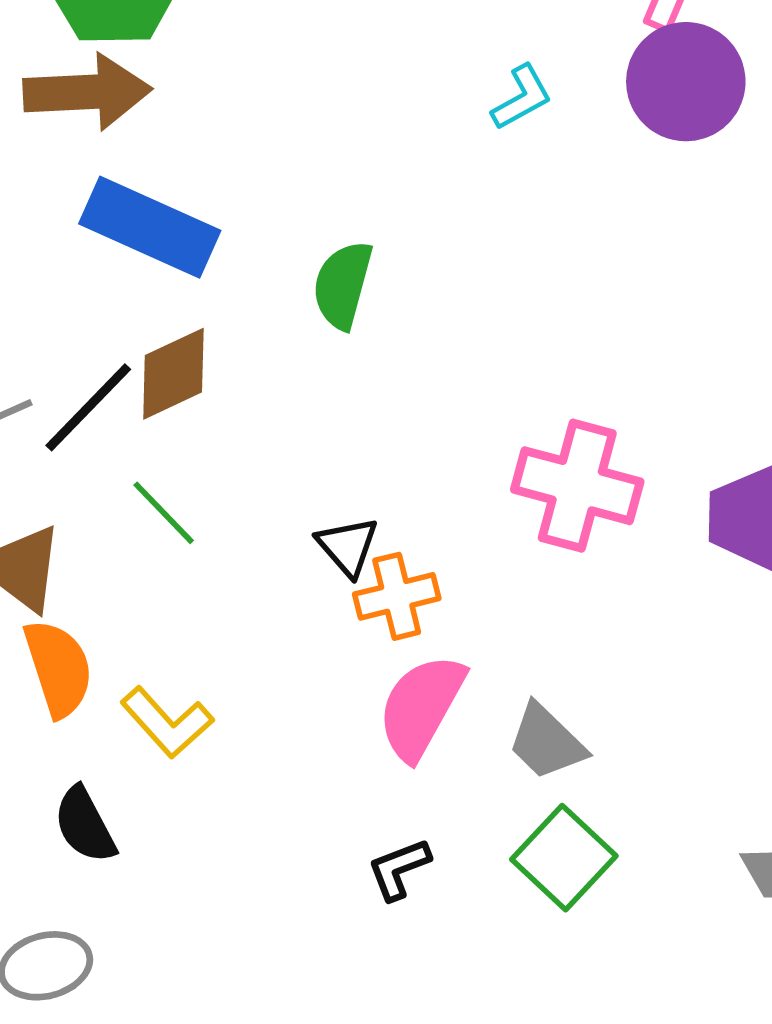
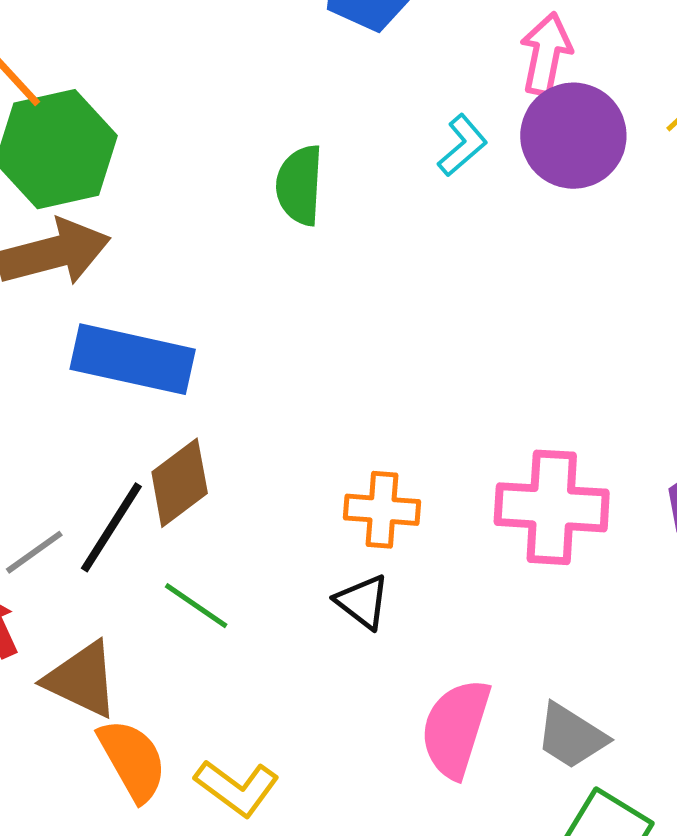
cyan L-shape: (522, 98) -> (463, 145), moved
green semicircle: (343, 285) -> (300, 185), moved
orange cross: (397, 596) -> (382, 510), moved, turned 30

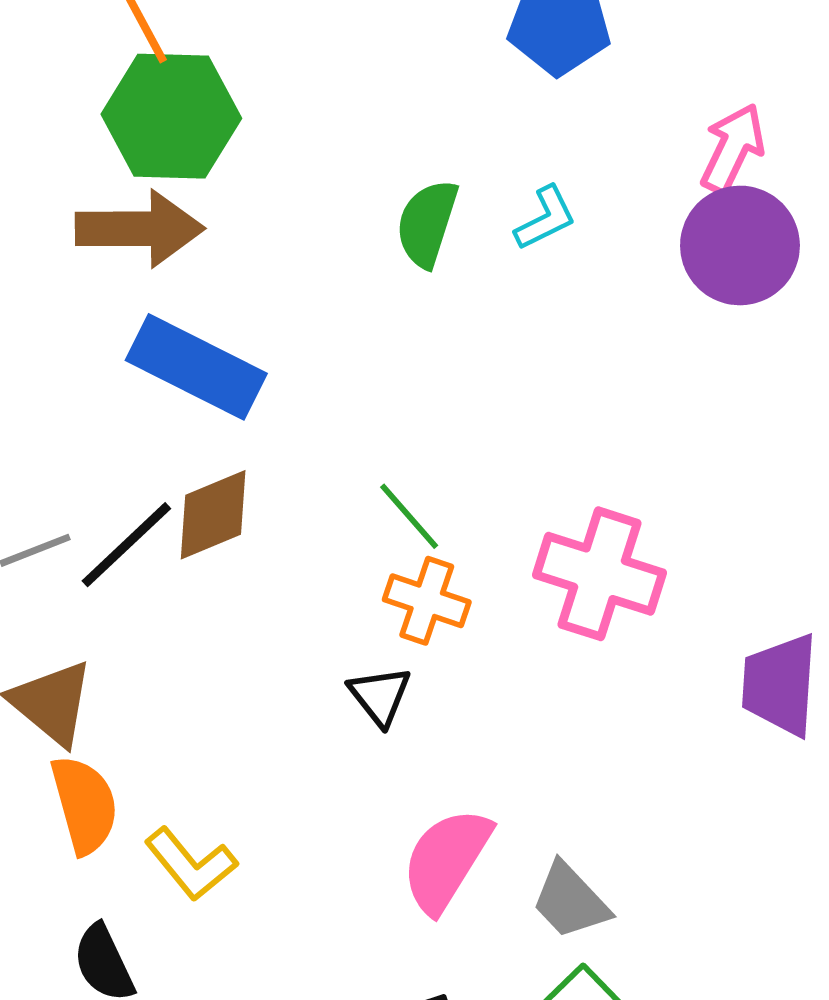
cyan L-shape: (463, 145) -> (545, 218), moved
pink cross: (552, 507) -> (600, 574), moved
green line: (196, 606) -> (409, 516), moved

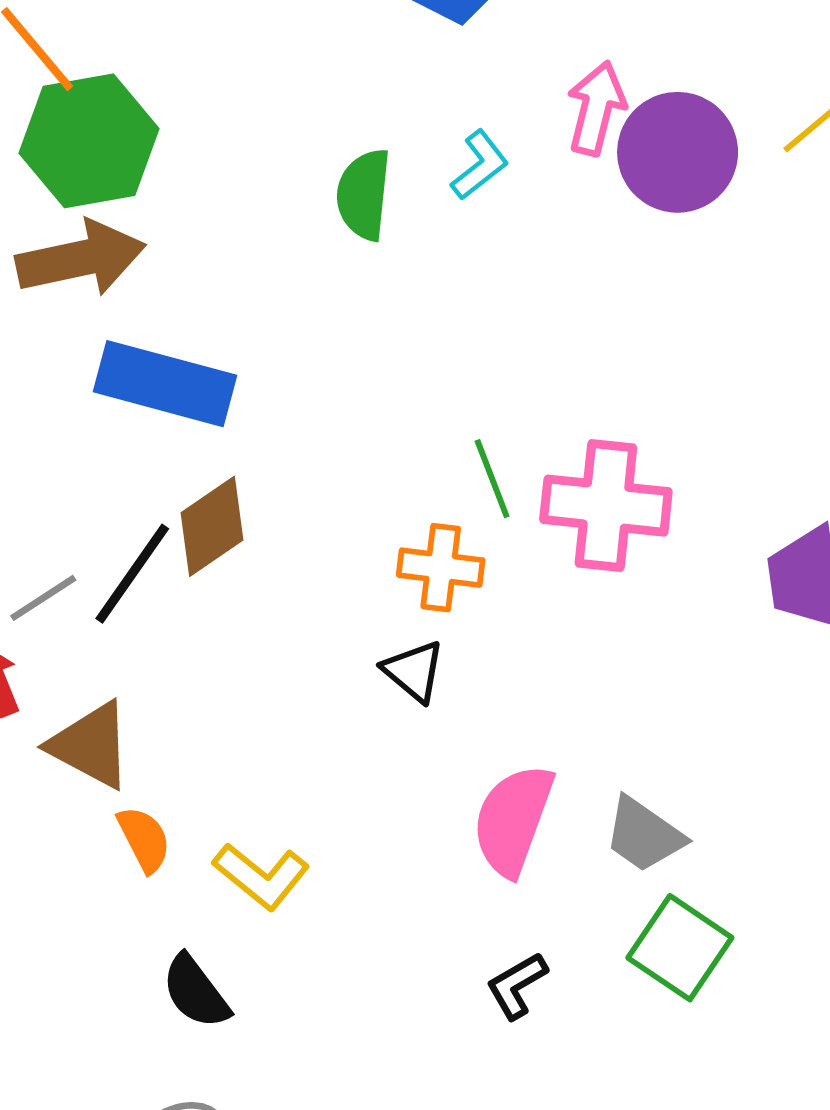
pink arrow: (733, 148) -> (596, 108), moved
green line: (409, 516) -> (492, 479), moved, turned 32
orange semicircle: (84, 805) -> (144, 839), size x0.7

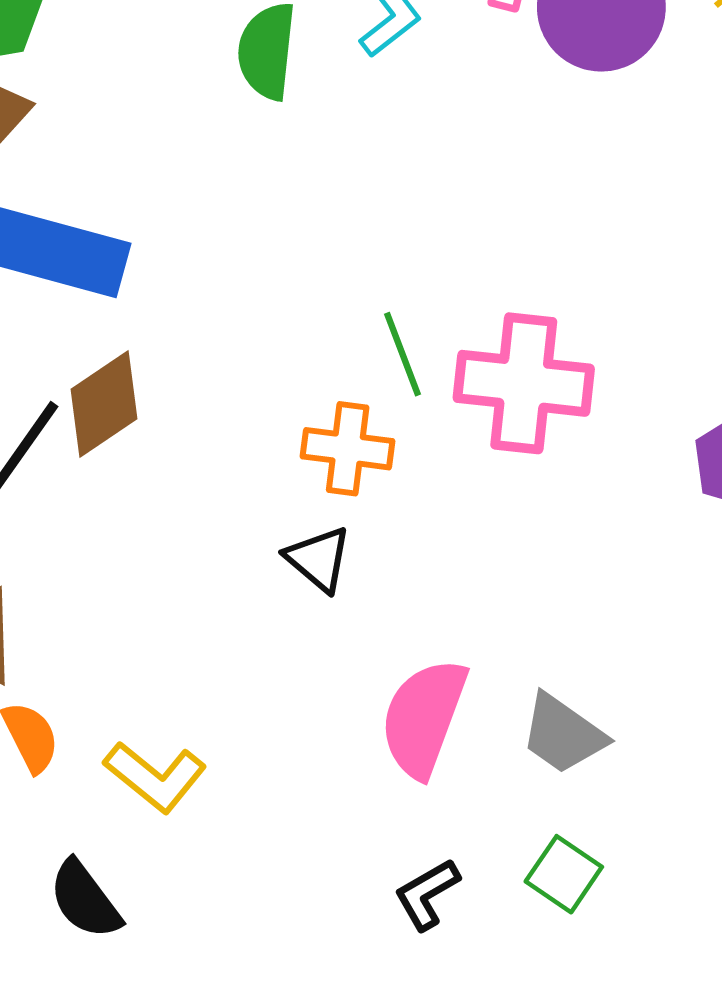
green square: (680, 948) -> (564, 874), moved, size x0.7

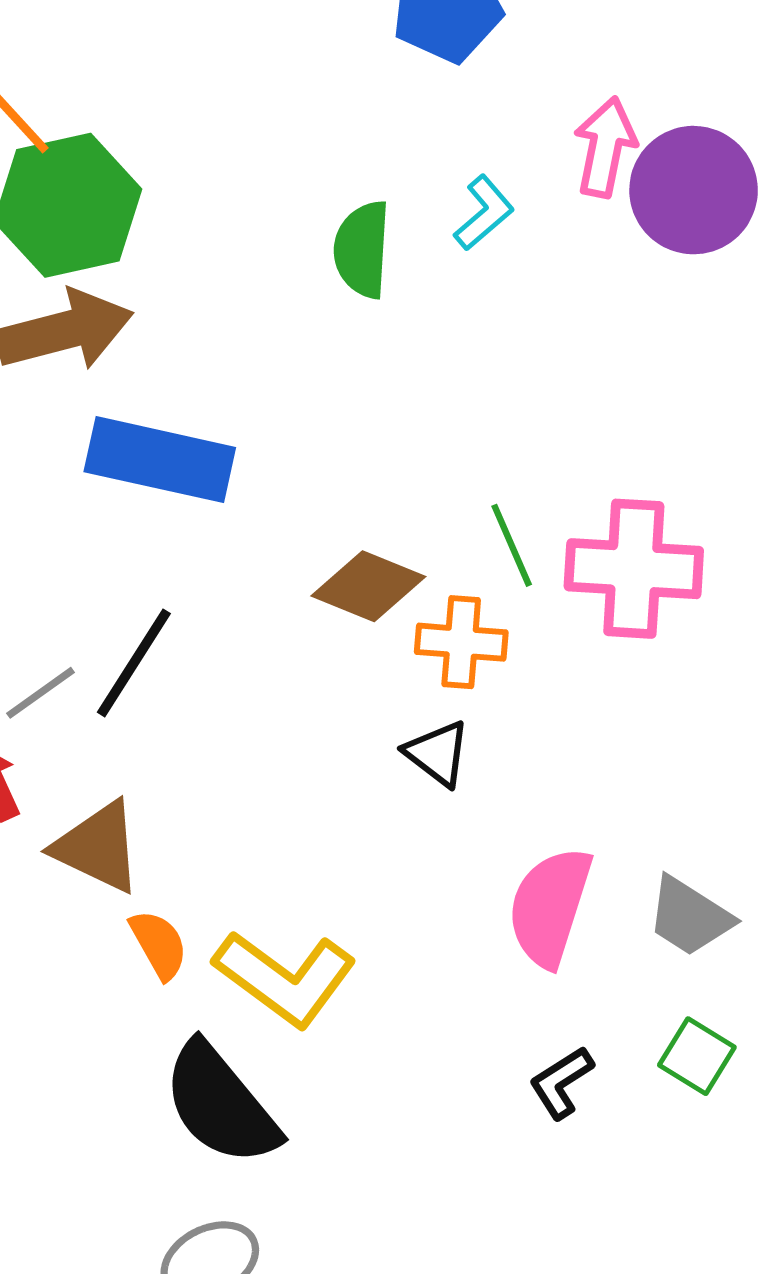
brown diamond: (104, 404) -> (368, 586), moved, turned 59
yellow L-shape: (155, 777) -> (285, 978), size x1.4
black semicircle: (85, 900) -> (221, 1104), size x1.6

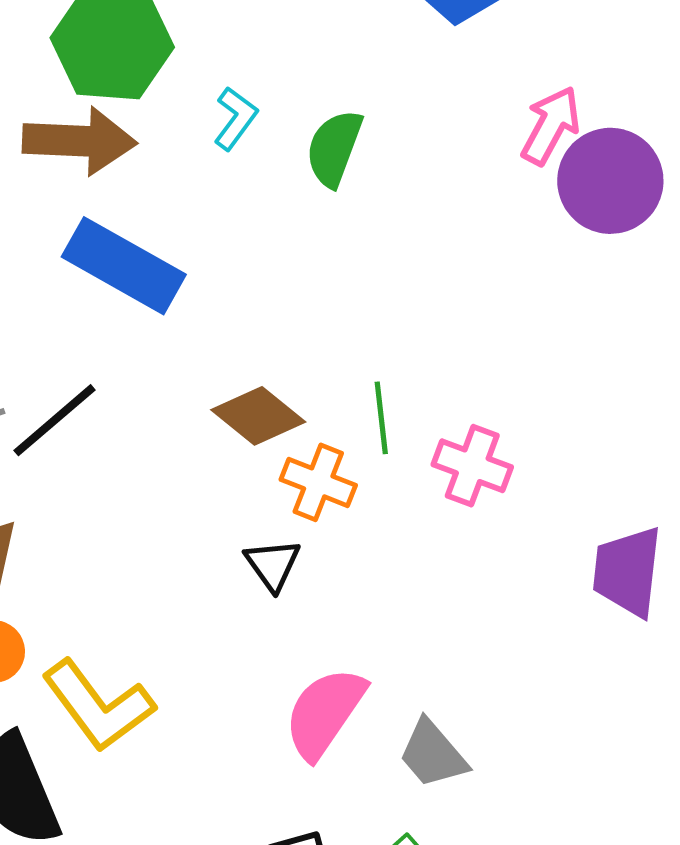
cyan L-shape: (484, 213) -> (235, 118), moved, turned -30
pink cross: (634, 569) -> (472, 466), size x0.7

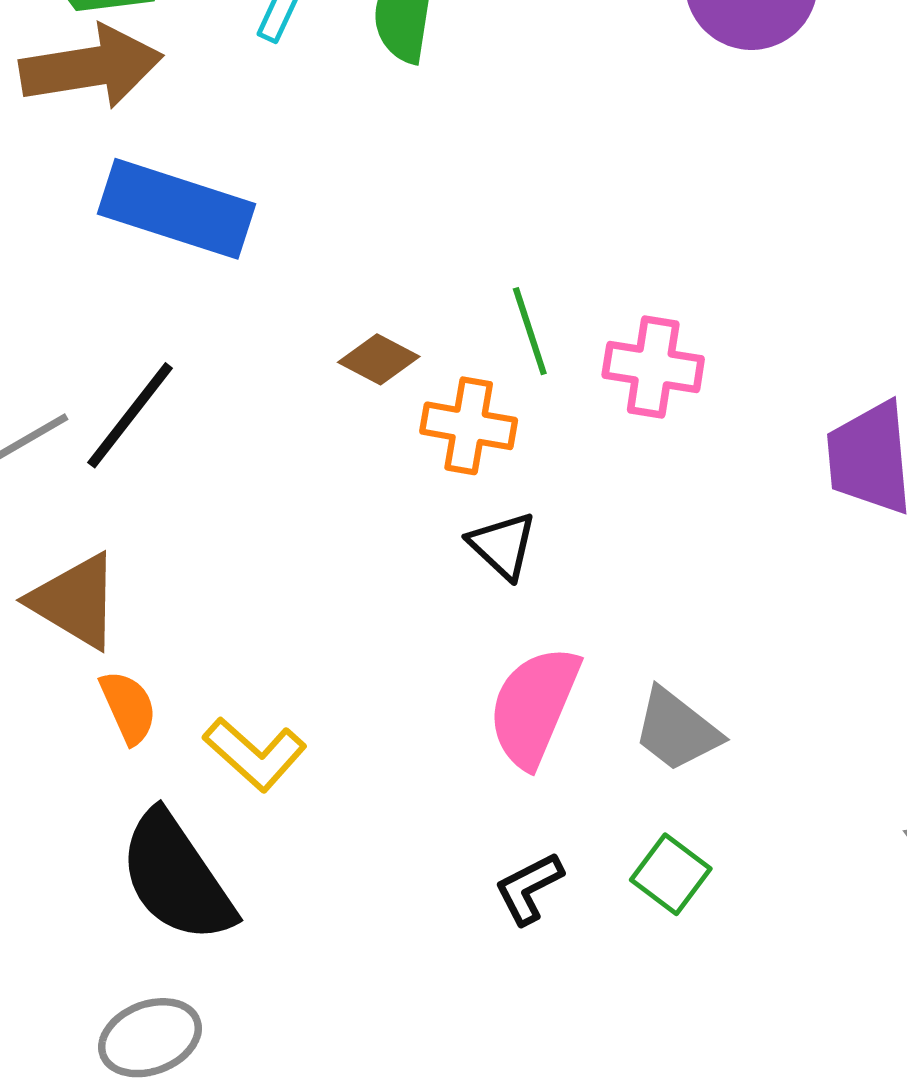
brown diamond: (258, 416) -> (379, 359), size x0.7
black triangle: (273, 565) -> (503, 545), moved
yellow L-shape: (98, 706) -> (255, 754), size x0.7

